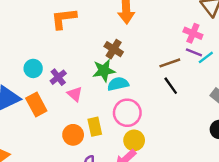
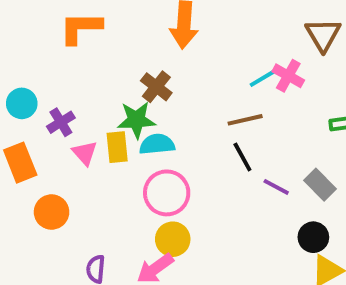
purple line: (194, 52) -> (276, 187), moved
cyan line: (206, 57) -> (262, 78), moved
yellow rectangle: (95, 127) -> (117, 147), moved
orange circle: (73, 135) -> (52, 212), moved

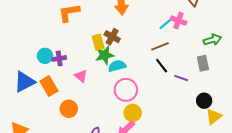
purple cross: (61, 122) -> (59, 58), moved, turned 32
yellow rectangle: (117, 147) -> (98, 42), moved
gray rectangle: (320, 185) -> (203, 63), moved, turned 42

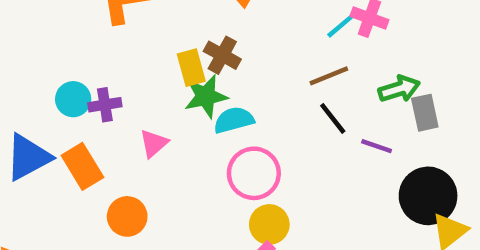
green arrow: (212, 40) -> (399, 89), moved
pink triangle: (81, 76) -> (154, 143), turned 40
black circle: (204, 101) -> (428, 196), size x1.6

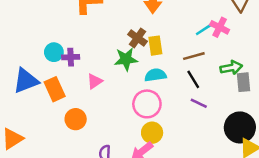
yellow rectangle: (191, 68) -> (155, 46), moved
cyan semicircle: (234, 120) -> (155, 75), moved
purple line: (377, 146) -> (199, 103), moved

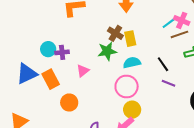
brown line: (194, 56) -> (179, 34), moved

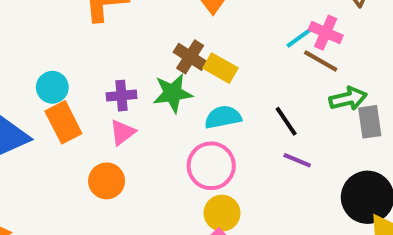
brown line: (179, 34) -> (321, 61), turned 48
yellow rectangle: (130, 39) -> (220, 68), turned -49
purple cross: (62, 52) -> (121, 96), moved
orange rectangle: (51, 79) -> (63, 122), moved
orange circle: (69, 103) -> (107, 181), moved

